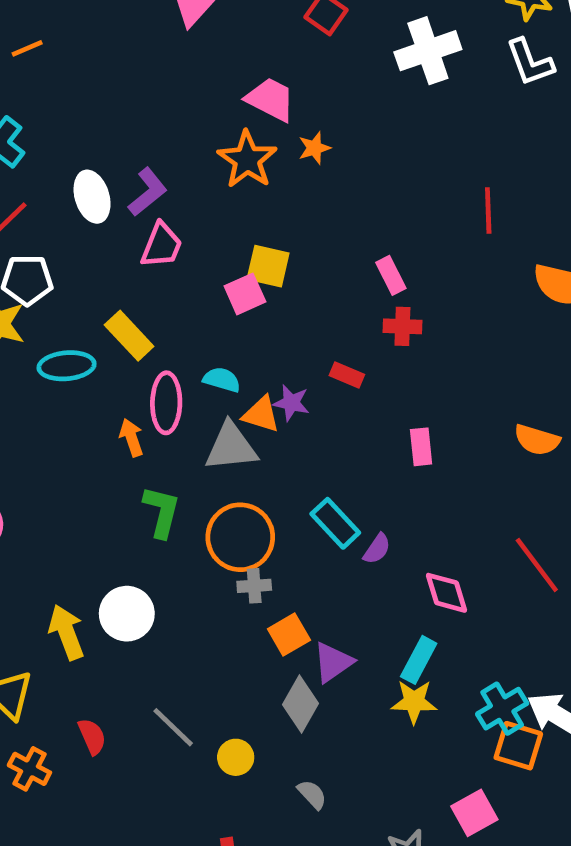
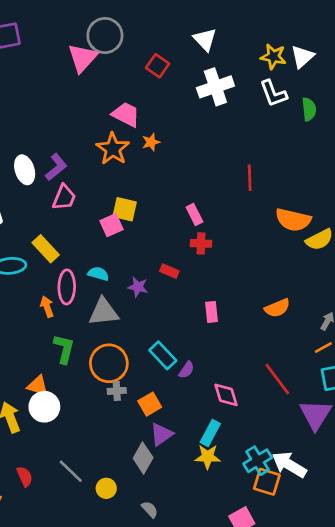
orange triangle: (261, 414) -> (38, 386), moved
orange semicircle: (537, 440) -> (277, 308), turned -40
orange square: (289, 635) -> (150, 404), moved

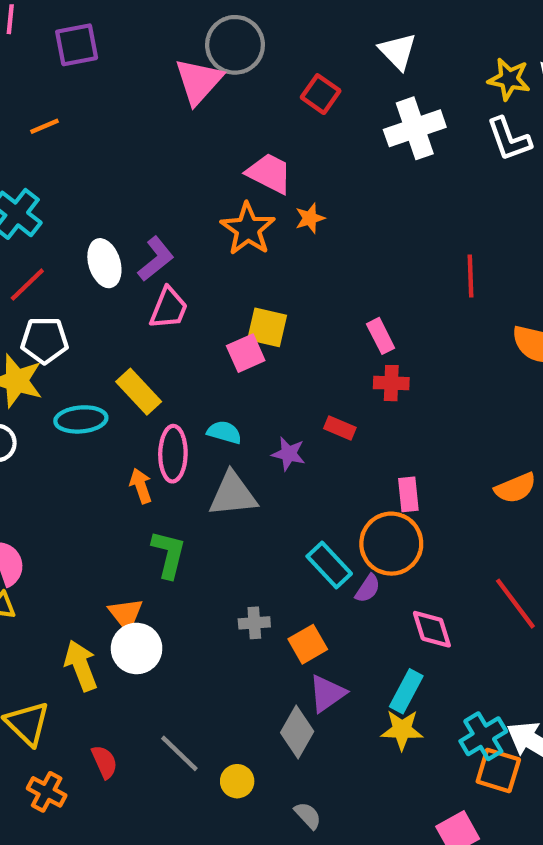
orange circle: (109, 363) -> (391, 544), moved
orange triangle: (38, 386) -> (126, 614), turned 35

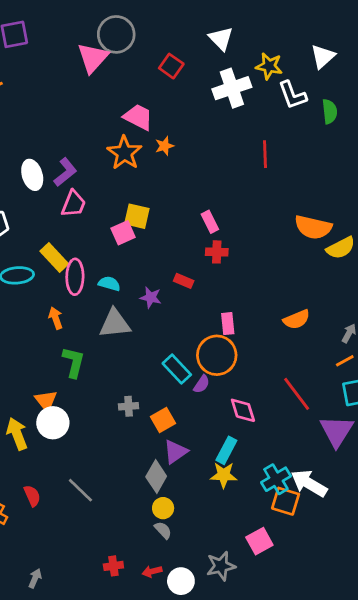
yellow star: (509, 79) -> (269, 66), moved
red line: (470, 276) -> (265, 154), moved
pink ellipse: (173, 454) -> (75, 277), moved
yellow circle: (237, 781) -> (163, 508), moved

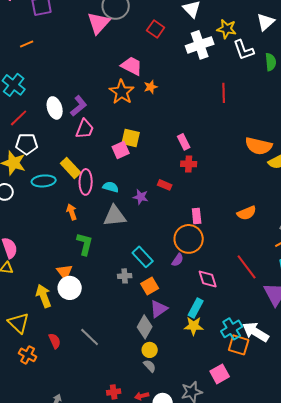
cyan rectangle: (177, 369) -> (143, 257), moved

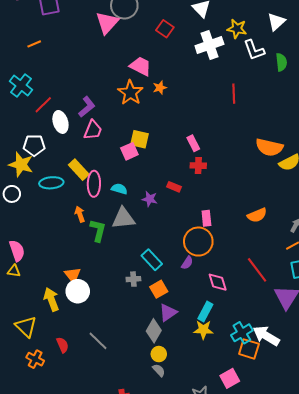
white ellipse: (55, 108) -> (60, 122), moved
red line: (19, 118) -> (43, 105), moved
green L-shape: (85, 244) -> (98, 230), moved

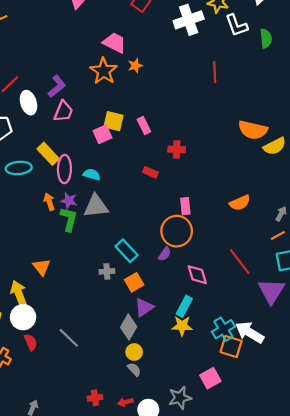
pink rectangle: (193, 143) -> (144, 125), moved
purple star: (150, 199) -> (69, 201), moved
white circle: (78, 291) -> (23, 317), moved

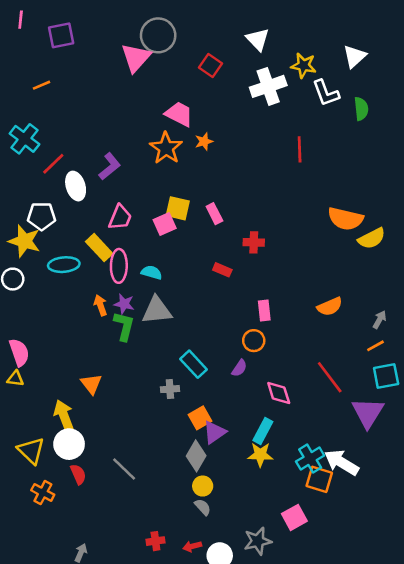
pink trapezoid: (63, 111) -> (120, 217), moved
orange circle: (177, 231) -> (254, 341), size x0.6
orange square: (134, 282) -> (200, 418), moved

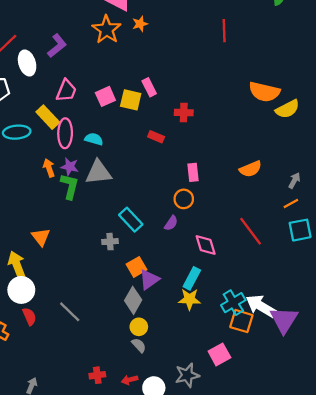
yellow square: (178, 208) -> (131, 100), moved
purple triangle: (368, 413) -> (284, 320), moved

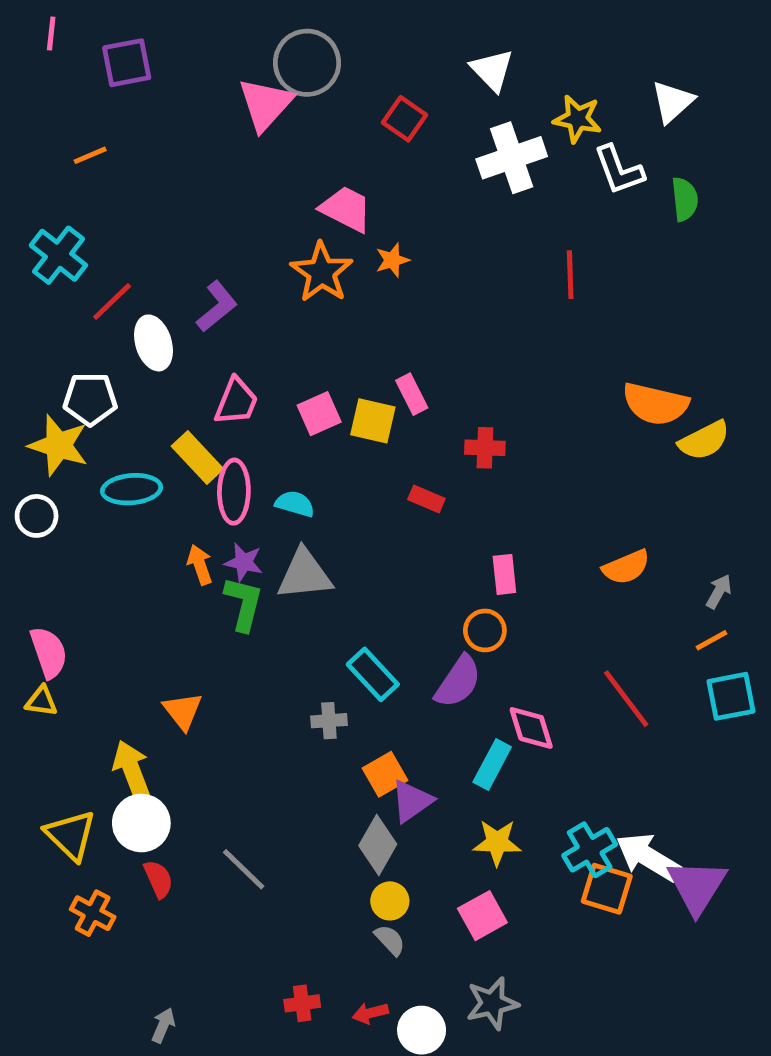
purple semicircle: (171, 223) -> (458, 682), size x1.6
cyan rectangle: (192, 278) -> (492, 765), moved
pink square: (219, 354) -> (482, 916), moved

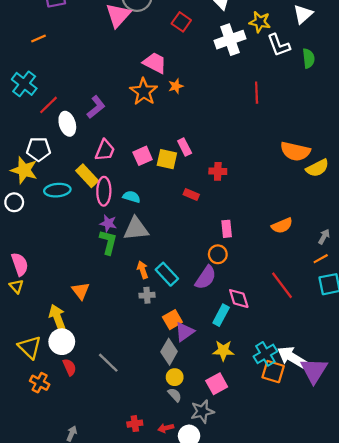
orange arrow: (200, 565) -> (143, 270), moved
yellow triangle: (41, 701) -> (16, 286), turned 40
gray star: (492, 1003) -> (202, 411), moved

